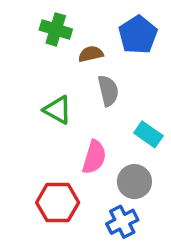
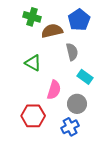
brown semicircle: (91, 54) -> (52, 31), size x1.5
gray semicircle: (108, 91) -> (72, 52), moved

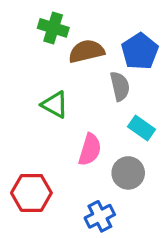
blue pentagon: (79, 20) -> (140, 51), moved
red hexagon: (33, 116) -> (31, 193), moved
blue cross: (70, 127) -> (100, 216), moved

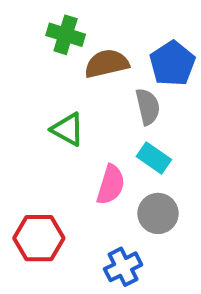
cyan rectangle: (142, 128) -> (154, 158), moved

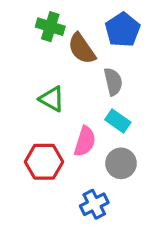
brown semicircle: (107, 64) -> (82, 49), turned -112
blue pentagon: (172, 64) -> (123, 30), moved
red hexagon: (39, 238) -> (44, 162), moved

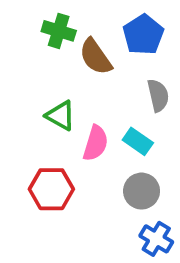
gray semicircle: (113, 82) -> (158, 95), moved
pink semicircle: (85, 141) -> (96, 143), moved
blue cross: (94, 204) -> (156, 239), moved, turned -32

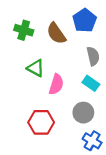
green cross: (59, 31) -> (24, 30), moved
cyan rectangle: (138, 141) -> (91, 83), moved
red hexagon: (51, 189) -> (41, 122), moved

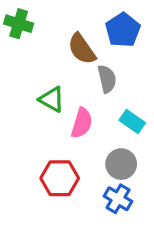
green cross: (24, 30) -> (19, 24), moved
gray semicircle: (93, 56) -> (107, 79), moved
blue cross: (92, 141) -> (118, 199), moved

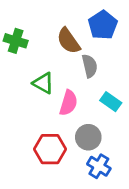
green cross: (19, 24) -> (16, 41), moved
gray circle: (121, 164) -> (88, 137), moved

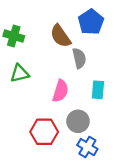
green triangle: (43, 83) -> (20, 73), moved, turned -42
cyan rectangle: (111, 102) -> (98, 90), turned 60

